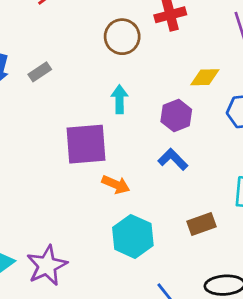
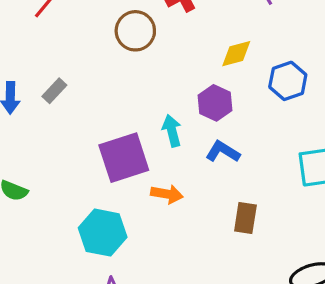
cyan arrow: (120, 99) -> (172, 131), moved
brown rectangle: (201, 224) -> (245, 218), moved, turned -48
cyan hexagon: (133, 236) -> (103, 233), moved

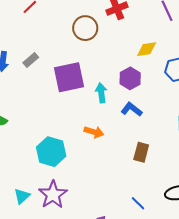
purple square: (124, 158) -> (69, 77), moved

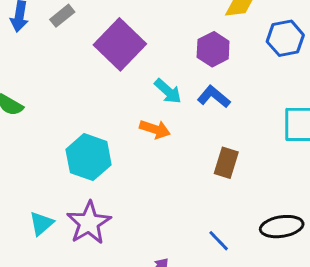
purple square: (69, 77) -> (120, 44), turned -36
cyan arrow: (101, 93) -> (168, 91), moved, turned 138

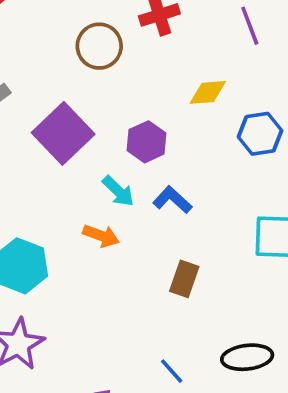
purple hexagon: (213, 49) -> (147, 142), moved

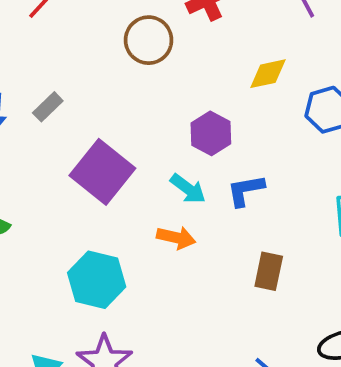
purple square: (63, 133) -> (102, 172), moved
blue L-shape: (172, 200) -> (246, 190), turned -45

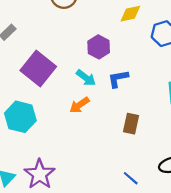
orange arrow: (176, 238) -> (79, 105), turned 132
cyan hexagon: (97, 280) -> (20, 117), moved

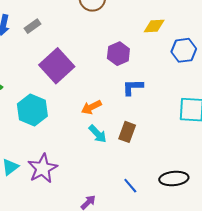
cyan arrow: (86, 78) -> (98, 134), moved
brown rectangle: (131, 124) -> (127, 132), moved

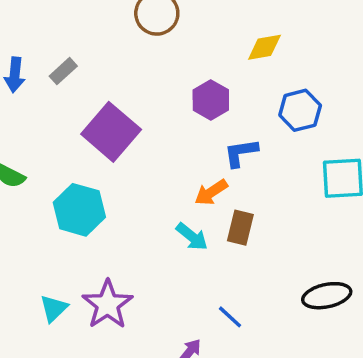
blue hexagon: (184, 50) -> (300, 110), moved
orange arrow: (91, 107) -> (211, 192), moved
blue line: (130, 186) -> (230, 317), moved

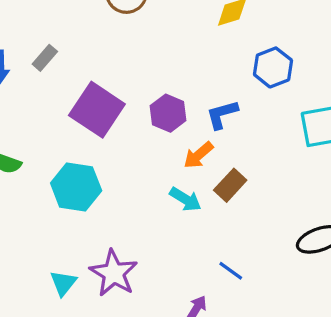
purple hexagon: (211, 100) -> (168, 113), moved
brown rectangle: (240, 228) -> (230, 185), turned 36

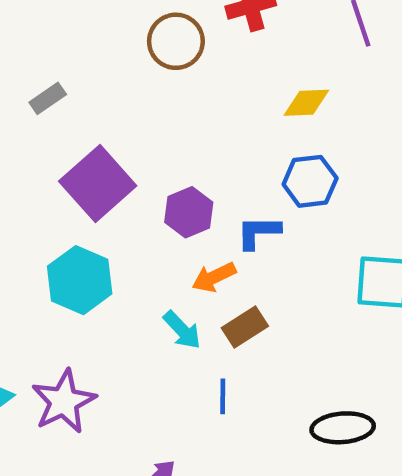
blue hexagon: (273, 67) -> (310, 181), moved
cyan hexagon: (76, 187) -> (80, 280), moved
blue line: (231, 271) -> (223, 396), moved, turned 40

